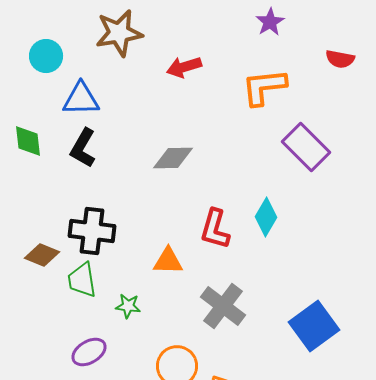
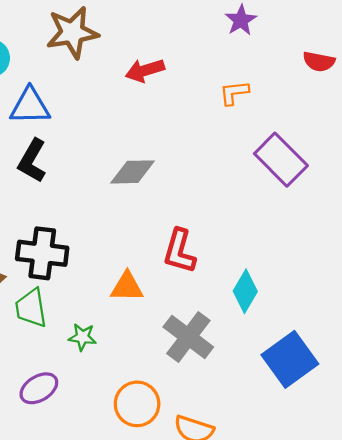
orange L-shape: (264, 87) -> (234, 93), size x0.6
cyan diamond: (266, 217) -> (245, 291), moved

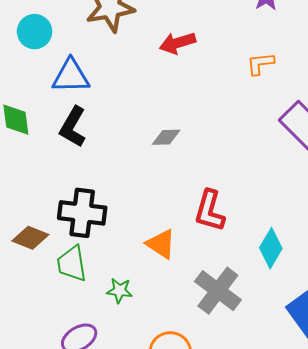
gray diamond: (133, 172) -> (166, 137), size x0.7
orange triangle: (127, 287) -> (161, 244), turned 32

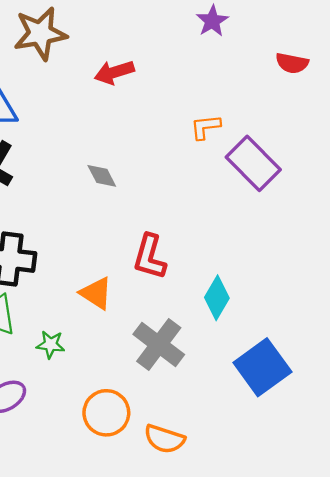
orange L-shape: (260, 64) -> (205, 127), moved
gray diamond: (166, 137) -> (102, 176), turned 64

